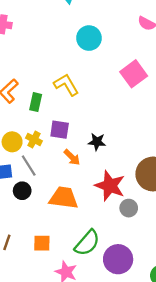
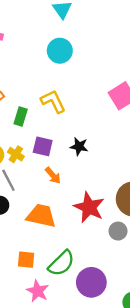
cyan circle: (89, 38) -> (60, 51), moved
black star: (97, 142) -> (79, 146), moved
gray circle: (129, 208) -> (118, 231), moved
orange square: (42, 243) -> (26, 260), moved

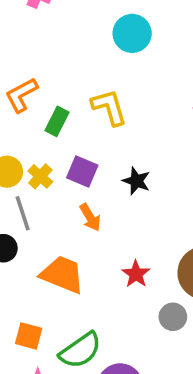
red star: (89, 207) -> (136, 274), size x0.6

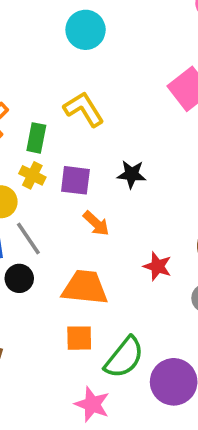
yellow cross: (40, 176) -> (32, 175), moved
orange square: (29, 336) -> (79, 338), moved

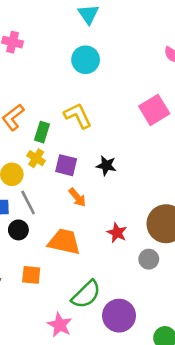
orange square: (79, 338) -> (31, 275), moved

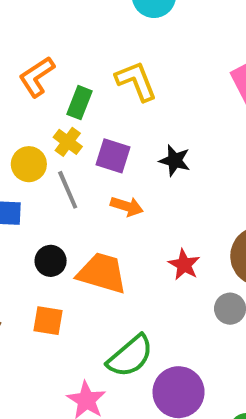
orange arrow: (77, 197) -> (127, 206), turned -36
gray line: (28, 202) -> (68, 190), moved
black circle: (18, 230) -> (51, 261), moved

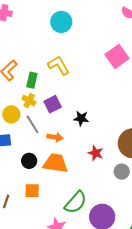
purple square: (113, 156) -> (53, 104), turned -36
black star: (175, 161) -> (81, 118), moved
orange arrow: (127, 206) -> (55, 137), moved

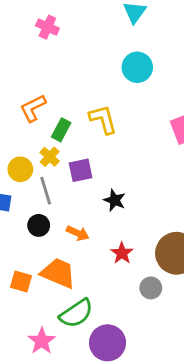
cyan circle: (61, 22) -> (137, 67), moved
orange arrow: (55, 137) -> (78, 233), moved
black circle: (29, 161) -> (39, 225), moved
orange trapezoid: (56, 163) -> (58, 273), moved

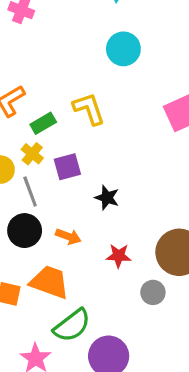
green rectangle: (61, 130) -> (43, 123), turned 35
black circle: (39, 225) -> (25, 231), size x1.4
red star: (122, 253) -> (119, 256), turned -30

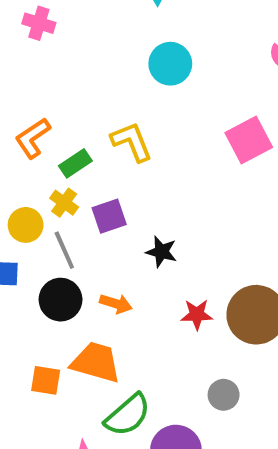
red star: (119, 256) -> (197, 314), moved
gray circle: (153, 292) -> (224, 395), moved

